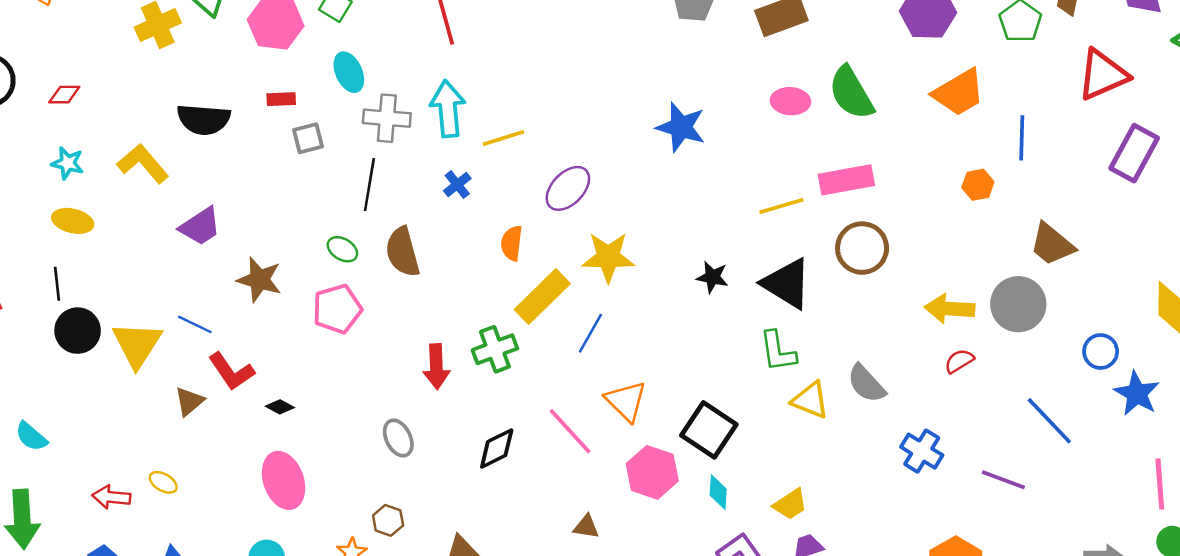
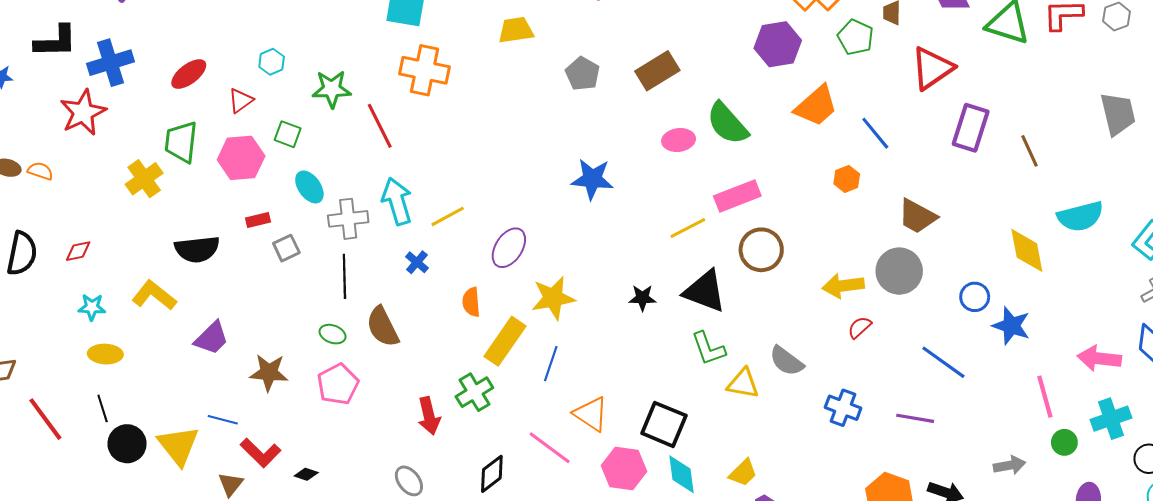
blue line: (1022, 138) -> (875, 133), turned -30
cyan diamond: (718, 492) -> (682, 474), size x1.4

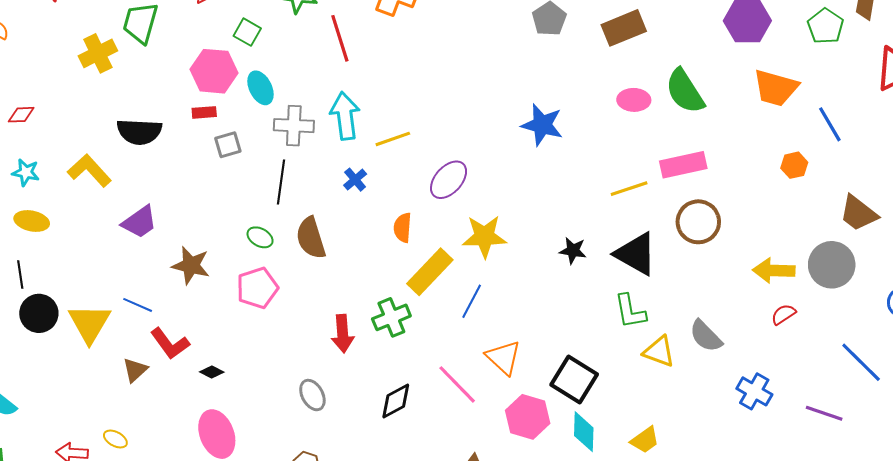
orange trapezoid: (816, 106) -> (776, 88), turned 48
pink hexagon: (241, 158) -> (214, 71), moved

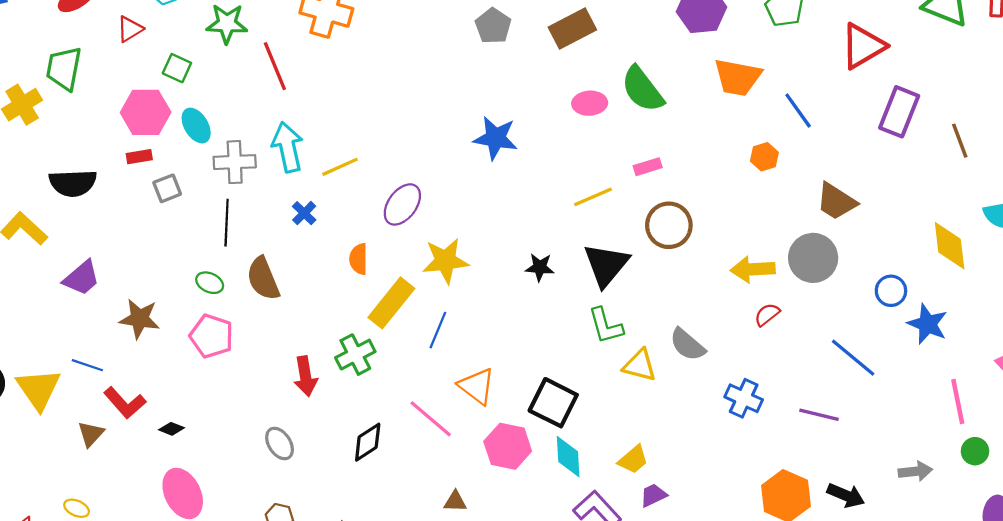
pink rectangle: (683, 165) -> (648, 167), size x0.6
black triangle: (636, 254) -> (606, 265), turned 45
pink pentagon: (257, 288) -> (212, 336), turned -30

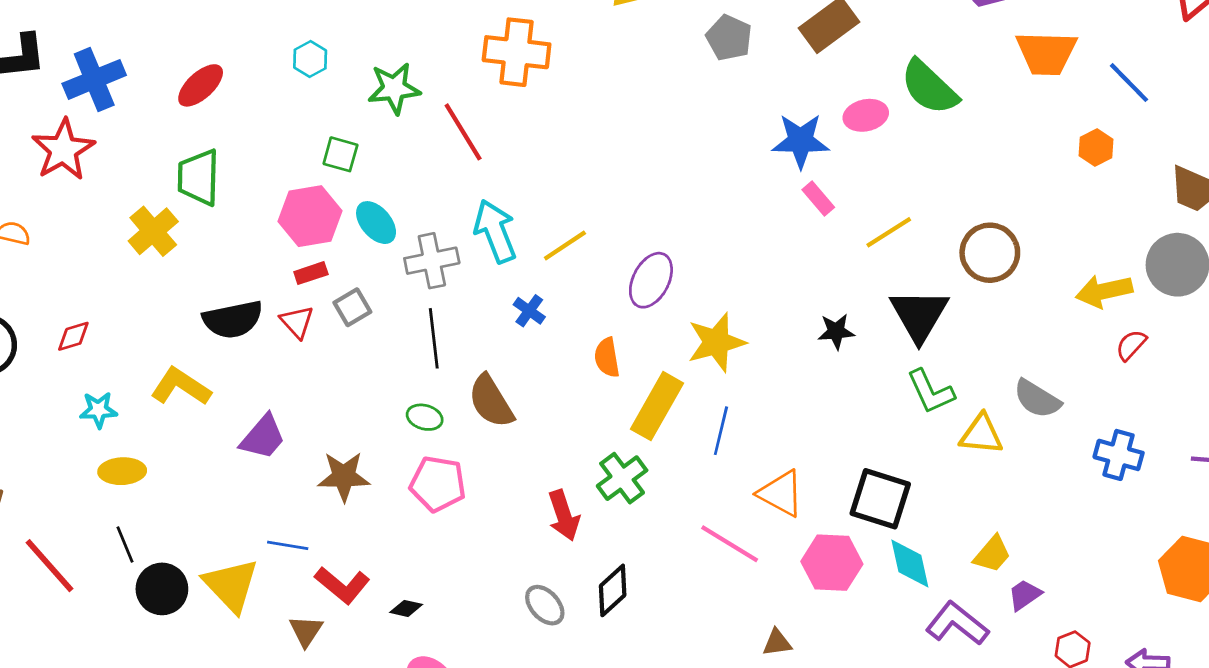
red triangle: (130, 29) -> (297, 322), moved, turned -32
blue star: (496, 138) -> (801, 141), moved
pink rectangle: (648, 167) -> (818, 199), moved, turned 76
black diamond: (368, 442) -> (613, 590), moved

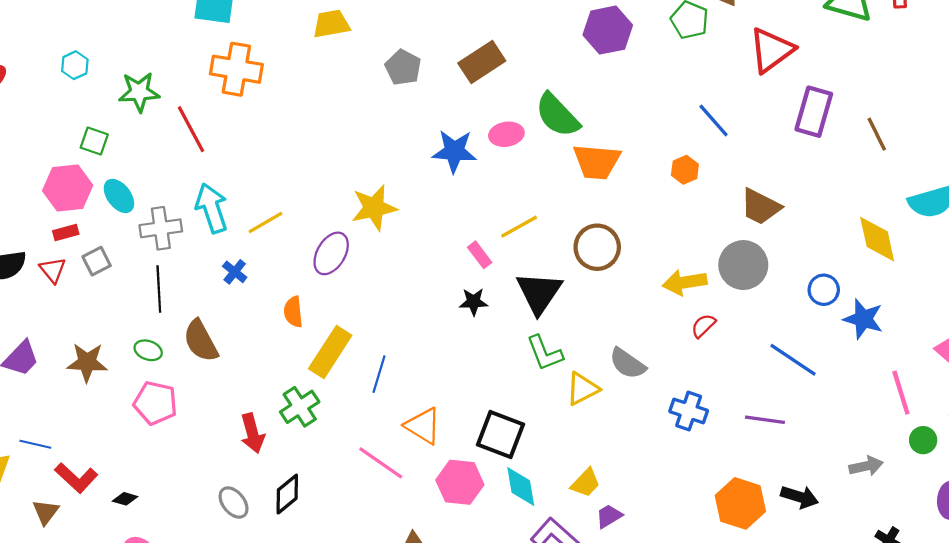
orange trapezoid: (1046, 53) -> (597, 162), moved
pink rectangle: (818, 199) -> (480, 255), moved
yellow star: (716, 342) -> (374, 208), moved
yellow triangle: (981, 434) -> (582, 389), turned -36
brown star: (344, 476) -> (87, 362), moved

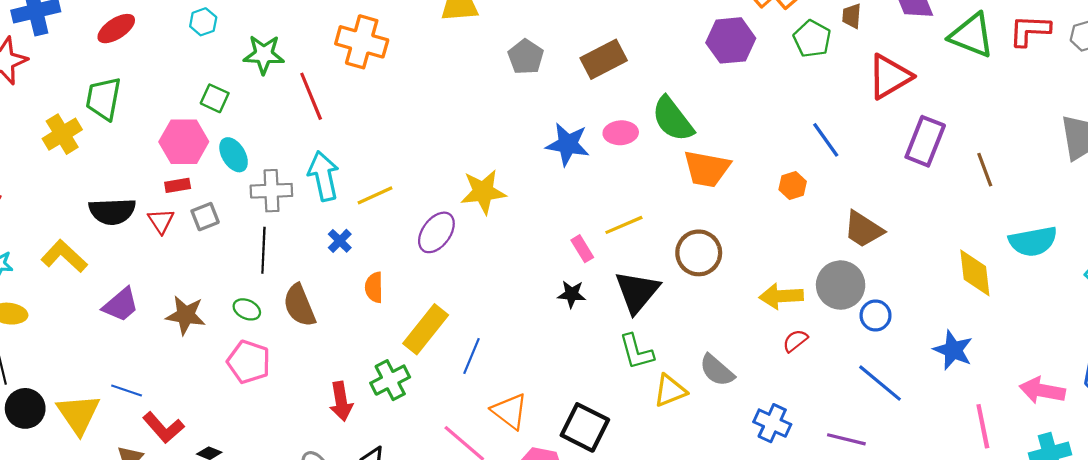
blue circle: (824, 290) -> (876, 315), moved
orange semicircle: (293, 312) -> (374, 287), moved

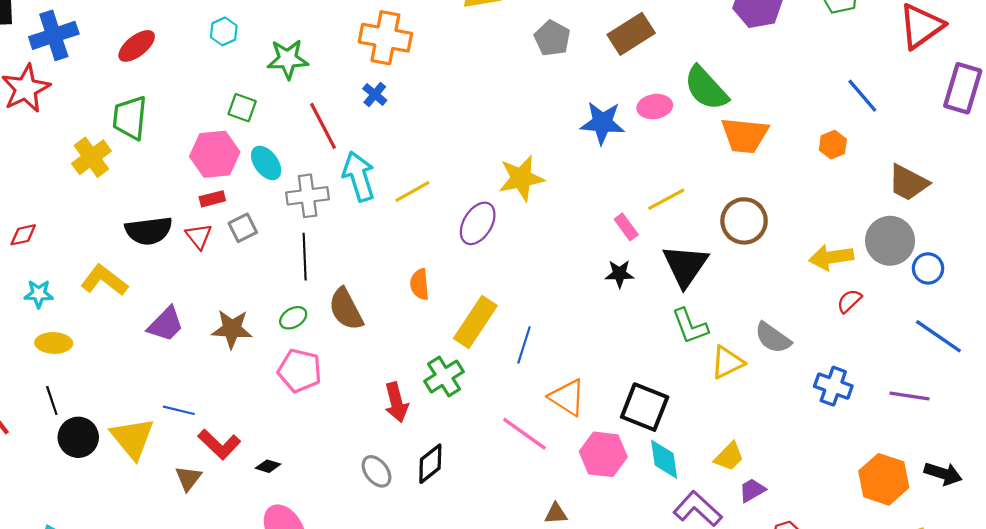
red line: (311, 96) -> (323, 126), moved
blue cross: (340, 241) -> (375, 94), moved
green ellipse: (247, 309) -> (293, 318), turned -50

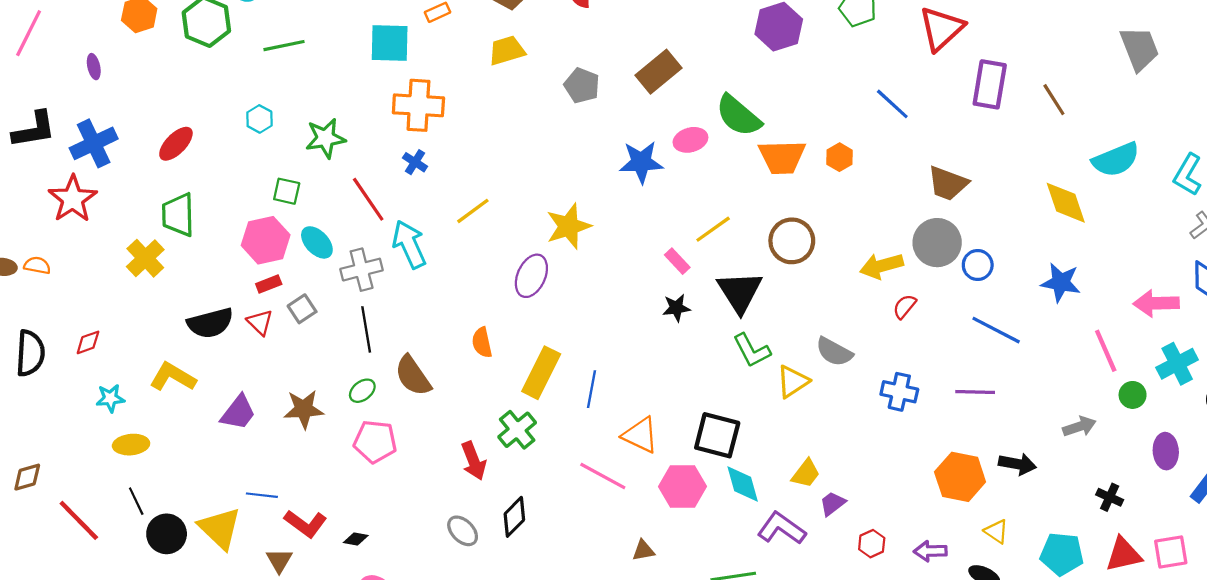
orange hexagon: (833, 145) -> (839, 157), moved
yellow line: (412, 191) -> (473, 211), moved

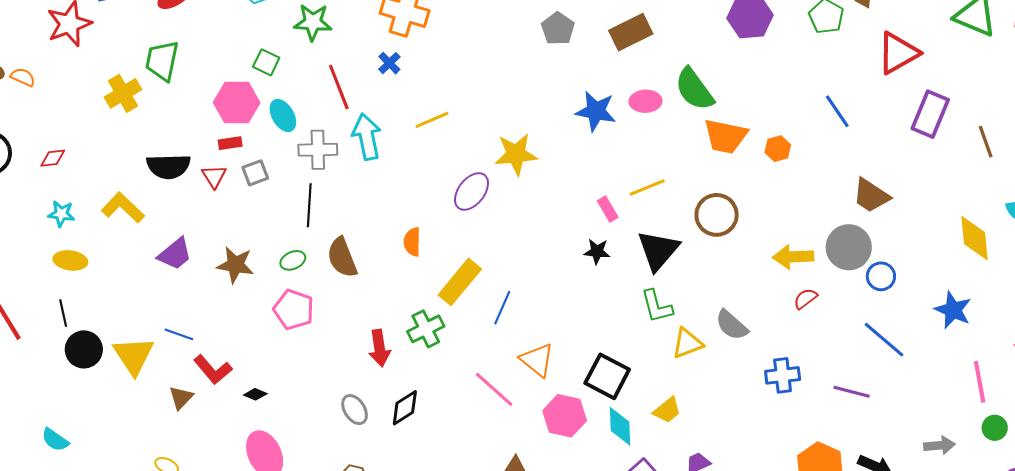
blue cross: (899, 392) -> (783, 375), turned -32
yellow trapezoid: (806, 473) -> (667, 410), moved

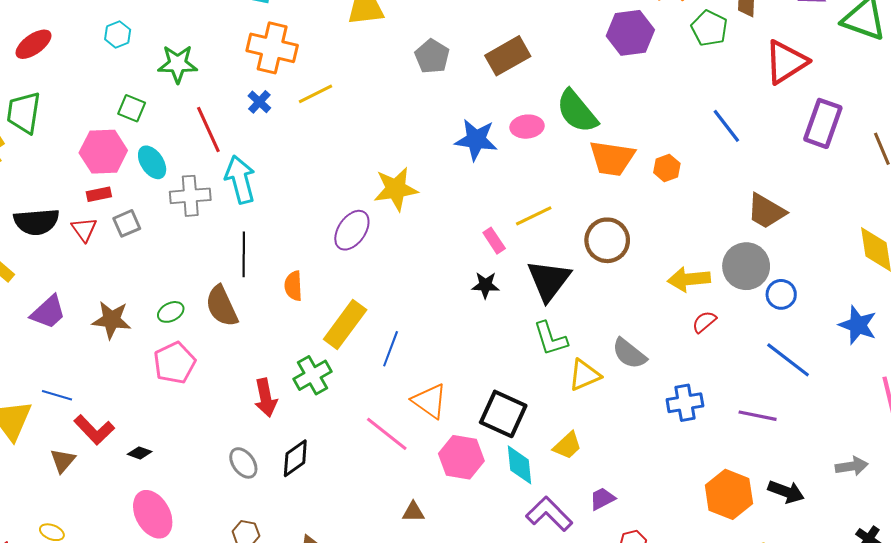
yellow line: (432, 120) -> (315, 94), moved
black line: (309, 205) -> (244, 254), moved
pink pentagon: (294, 310) -> (175, 363), turned 30

